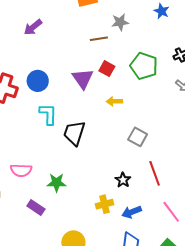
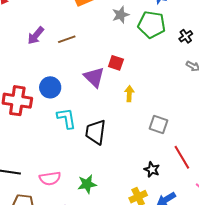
brown line: (99, 39) -> (67, 39), moved
green pentagon: (144, 66) -> (152, 25), moved
yellow arrow: (114, 101) -> (129, 94), turned 105

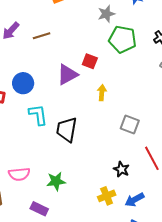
gray star: (121, 15) -> (106, 14), moved
green pentagon: (152, 25) -> (123, 39), moved
purple triangle: (94, 77) -> (67, 75), turned 45

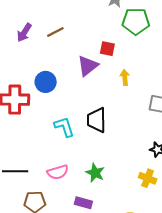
cyan L-shape: (38, 115) -> (64, 127), moved
green star: (56, 181) -> (95, 173), turned -30
yellow cross: (107, 196) -> (148, 178), turned -36

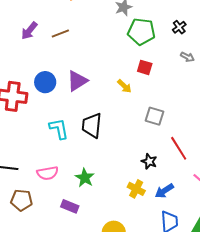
red square: (107, 49) -> (145, 67), moved
purple triangle: (88, 66) -> (77, 81), moved
yellow arrow: (125, 77) -> (124, 86), turned 133

